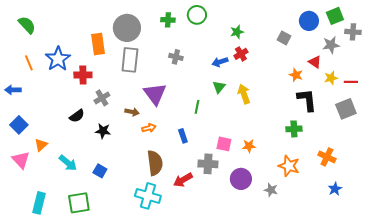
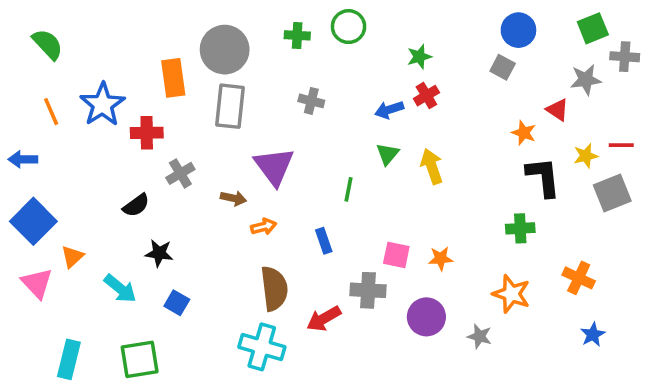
blue circle: (309, 21) -> (518, 30), moved
yellow star: (331, 78) -> (586, 156), moved
blue square: (19, 125) -> (33, 221), size x1.4
black star: (103, 131) -> (159, 253), moved

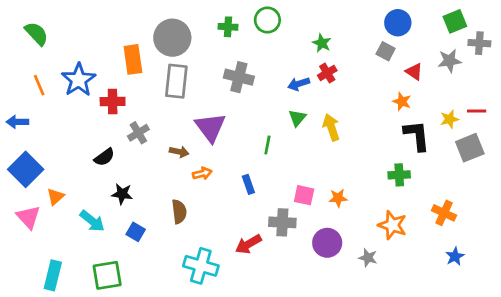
green star: (419, 57) -> (322, 43), turned -30
gray cross: (311, 101) -> (239, 77), size x1.5
red triangle: (557, 110) -> (414, 72), moved
brown semicircle: (274, 289) -> (179, 212), moved, size x0.7

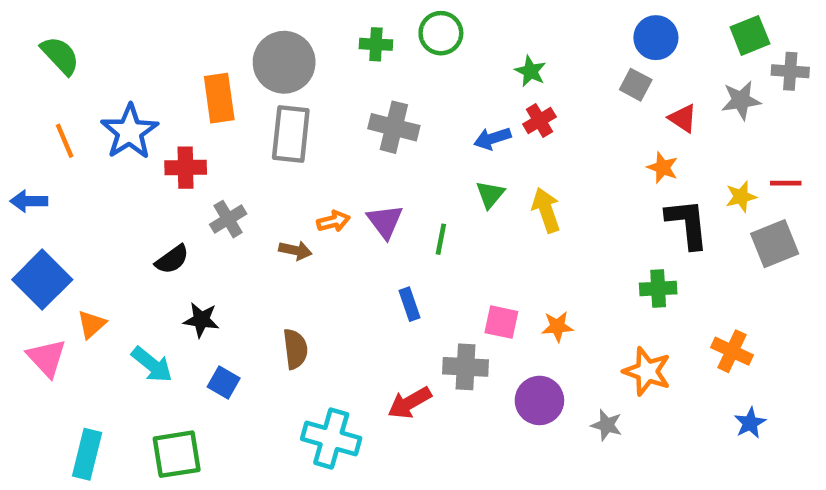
purple triangle: (210, 127) -> (385, 221), moved, size x0.7
orange arrow: (202, 174) -> (333, 221), moved

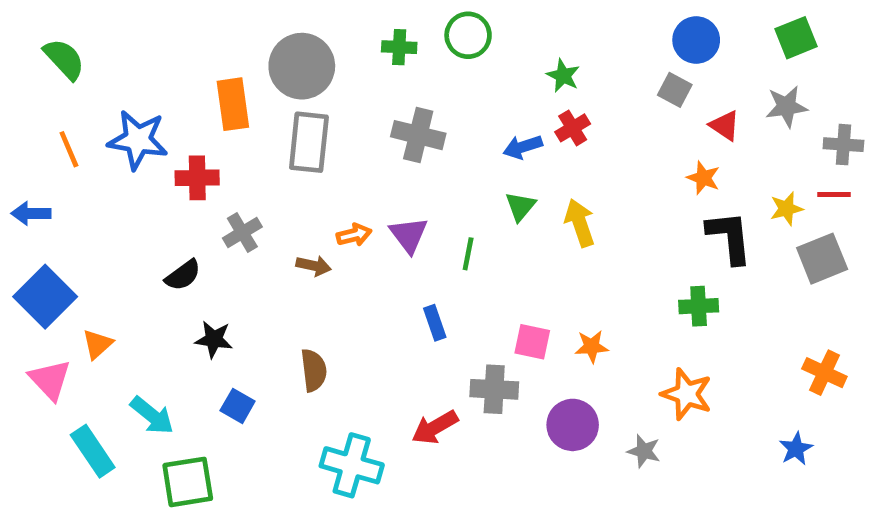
gray cross: (790, 71) -> (843, 145), moved
blue star: (130, 132) -> (138, 140), turned -30
orange cross: (732, 351) -> (824, 373), moved
cyan arrow: (152, 365) -> (152, 415), moved
cyan rectangle: (87, 454) -> (93, 451), moved, turned -48

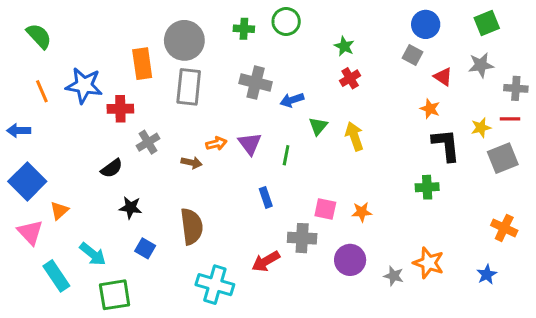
blue arrow: (523, 147) -> (292, 100), moved
brown semicircle: (314, 370) -> (192, 226), size x1.4
orange star: (687, 394) -> (429, 263), moved

